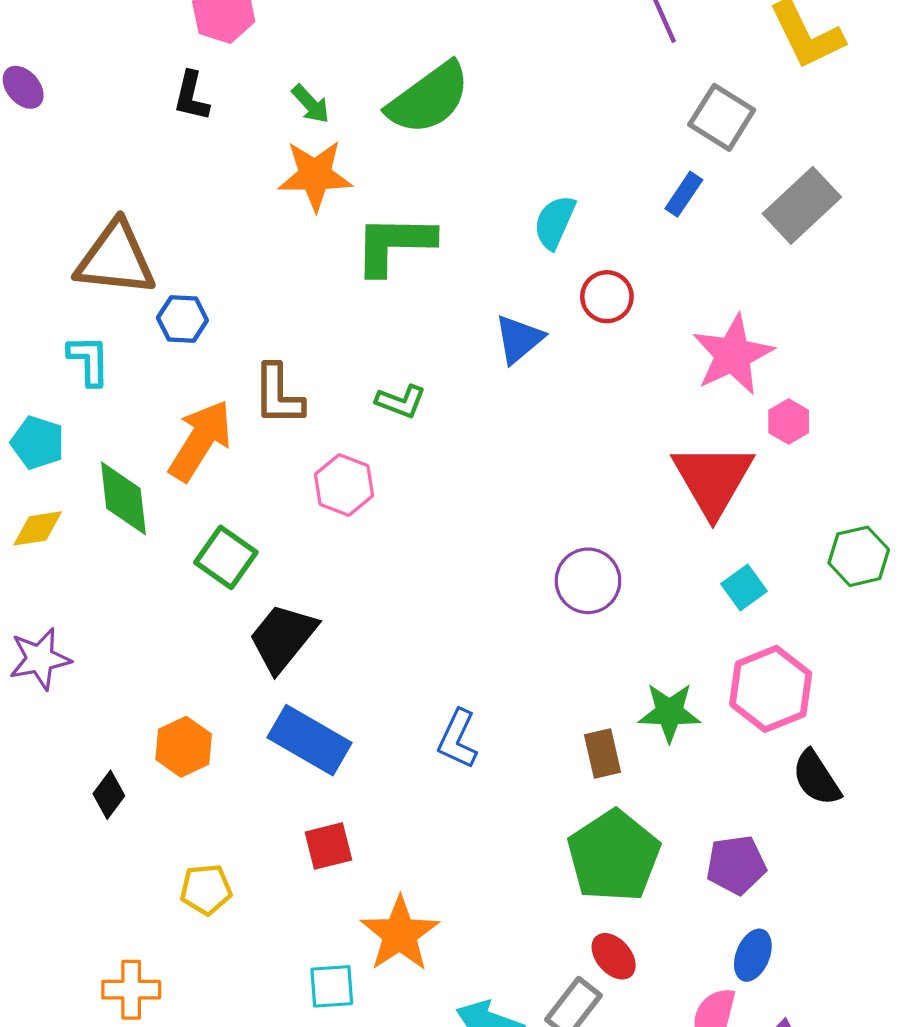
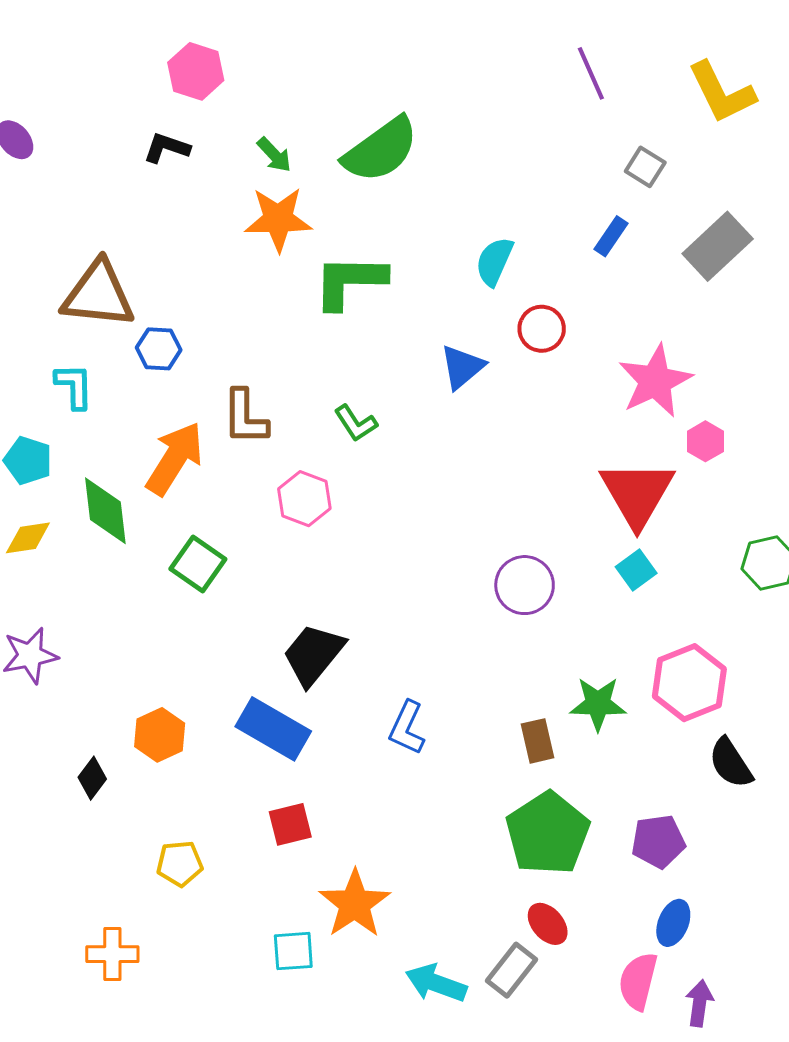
black L-shape: (191, 96) -> (167, 148), turned 96
gray square: (722, 117) -> (645, 167), size x0.7
green L-shape: (401, 401) -> (356, 423), turned 36
cyan square: (744, 587) -> (636, 570), moved
black trapezoid: (283, 638) -> (313, 654), moved

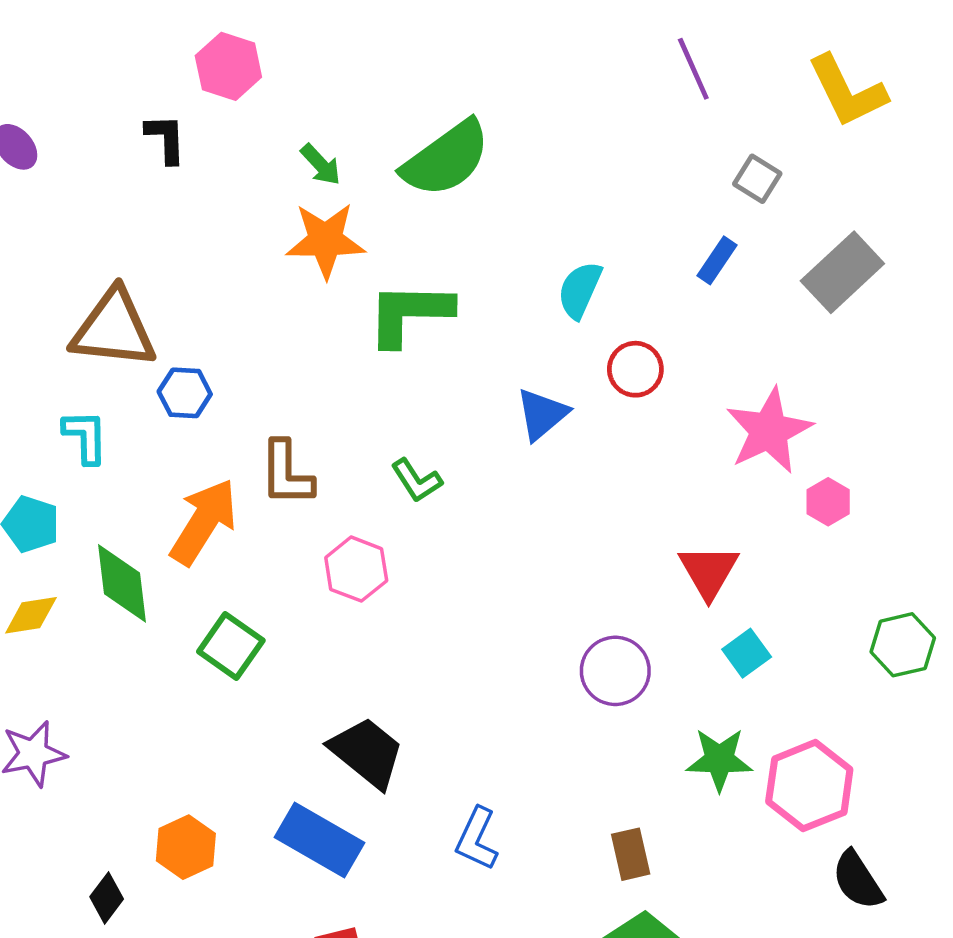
black L-shape: (167, 148) -> (166, 139), moved, turned 69
red triangle: (637, 494) -> (709, 571), moved, size x0.7
black trapezoid: (313, 654) -> (367, 752), turned 90
green star: (598, 704) -> (719, 760), moved

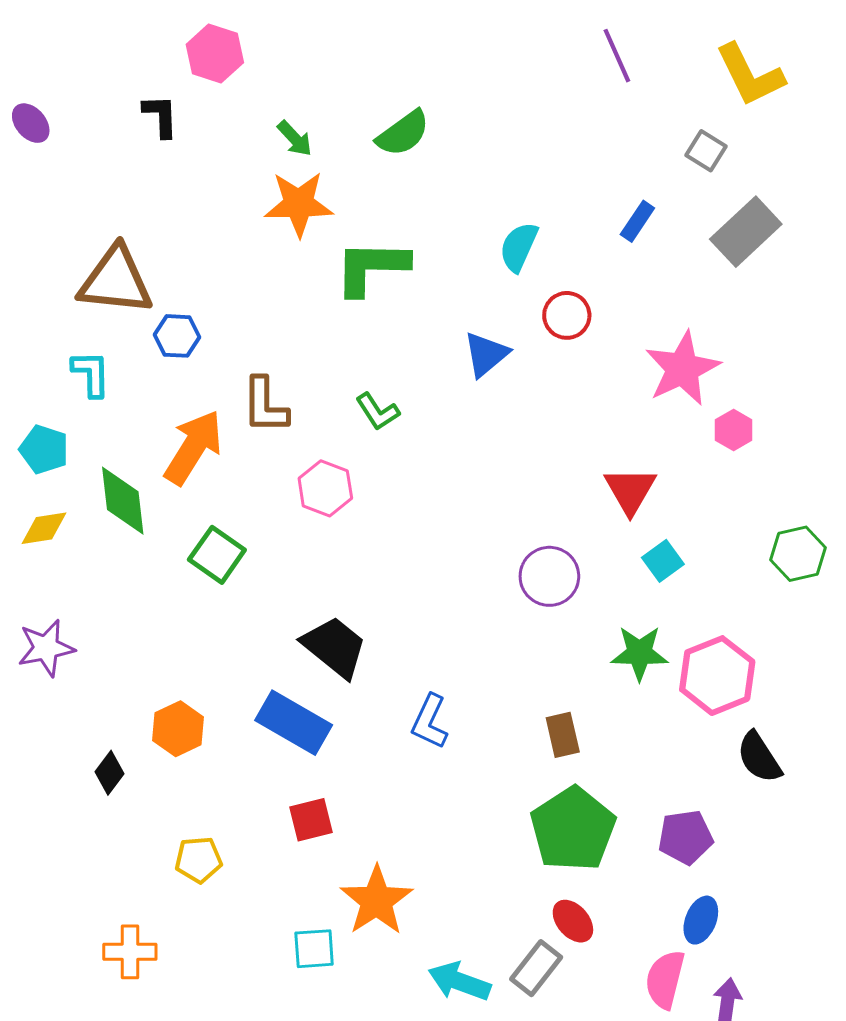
green semicircle: (446, 159) -> (403, 133), size x0.7
gray square: (757, 179) -> (706, 151), moved

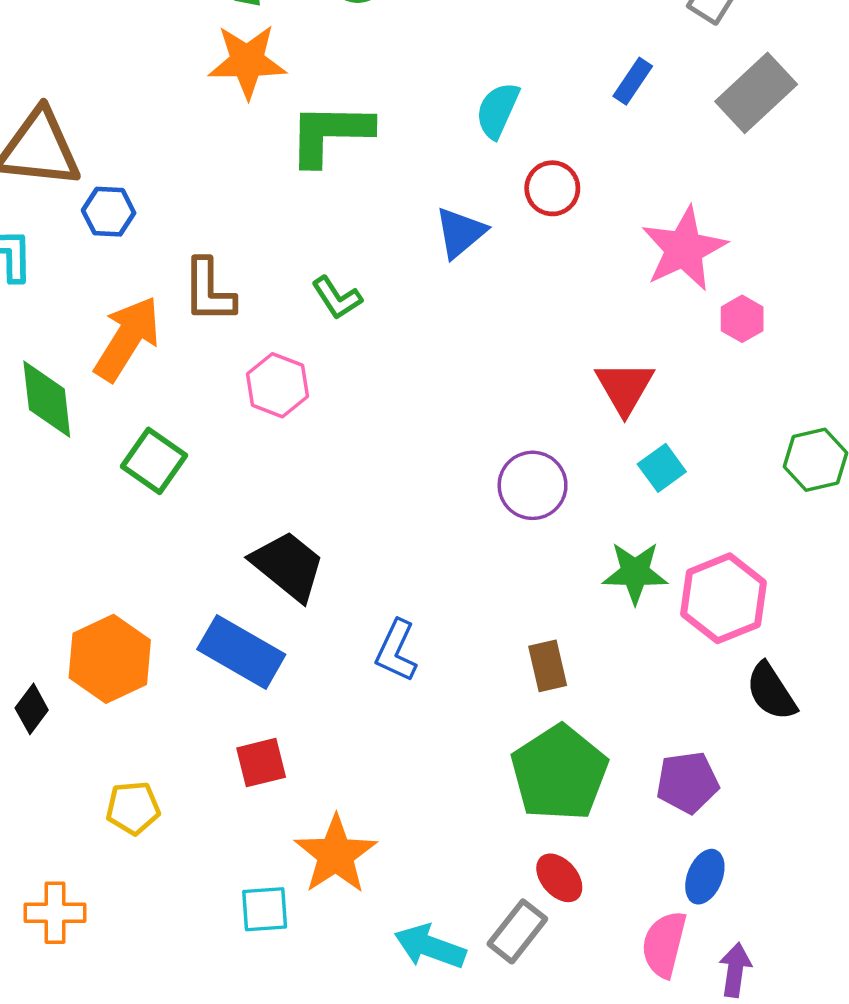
orange hexagon: (178, 729) -> (110, 659), size x1.4

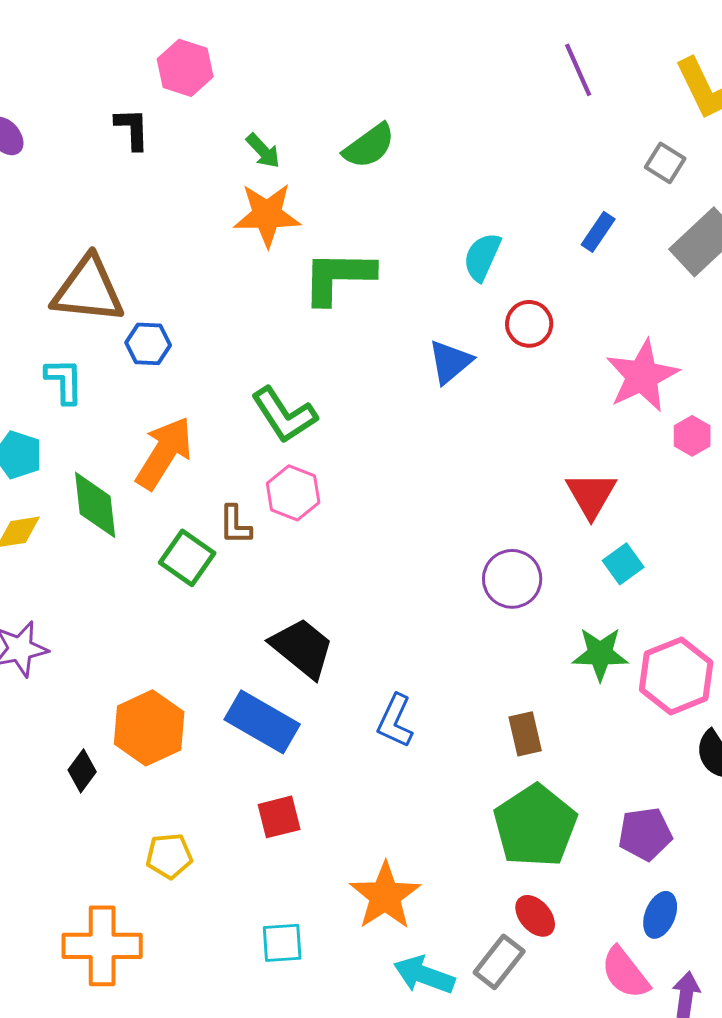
brown L-shape: (209, 291) -> (235, 525), moved, size x0.7
green L-shape: (337, 298) -> (284, 415), moved, size x1.5
orange star: (336, 855) -> (385, 896), moved
orange cross: (55, 913) -> (102, 946), size x1.5
pink semicircle: (664, 944) -> (625, 973), turned -52

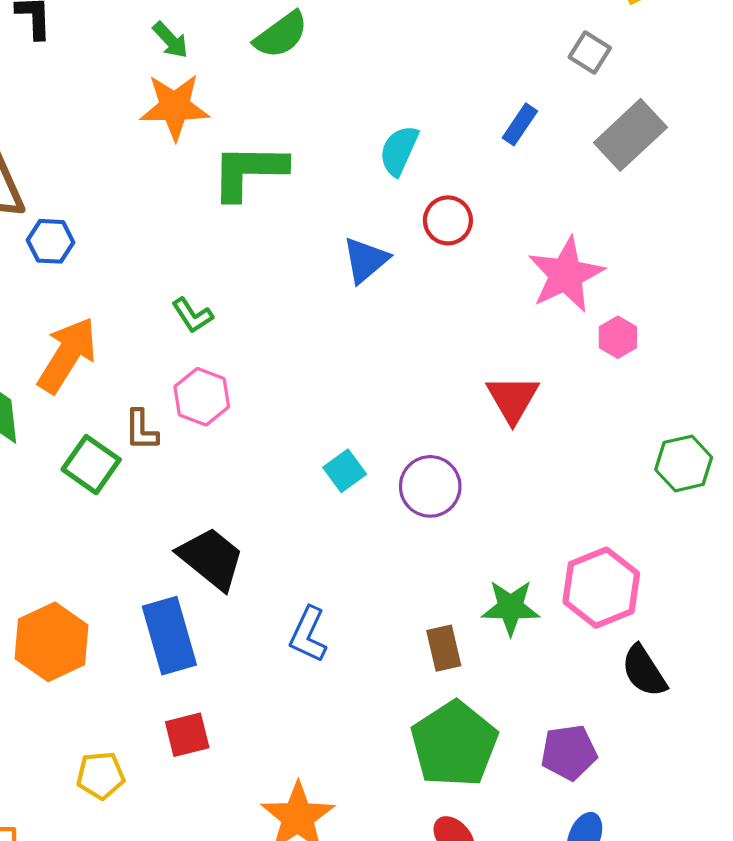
green L-shape: (284, 415) -> (192, 315), size x0.6
cyan square: (623, 564) -> (345, 471), moved
green star: (600, 654) -> (511, 607), moved
blue rectangle: (262, 722) -> (169, 636), turned 44
yellow pentagon: (169, 856) -> (101, 775), moved

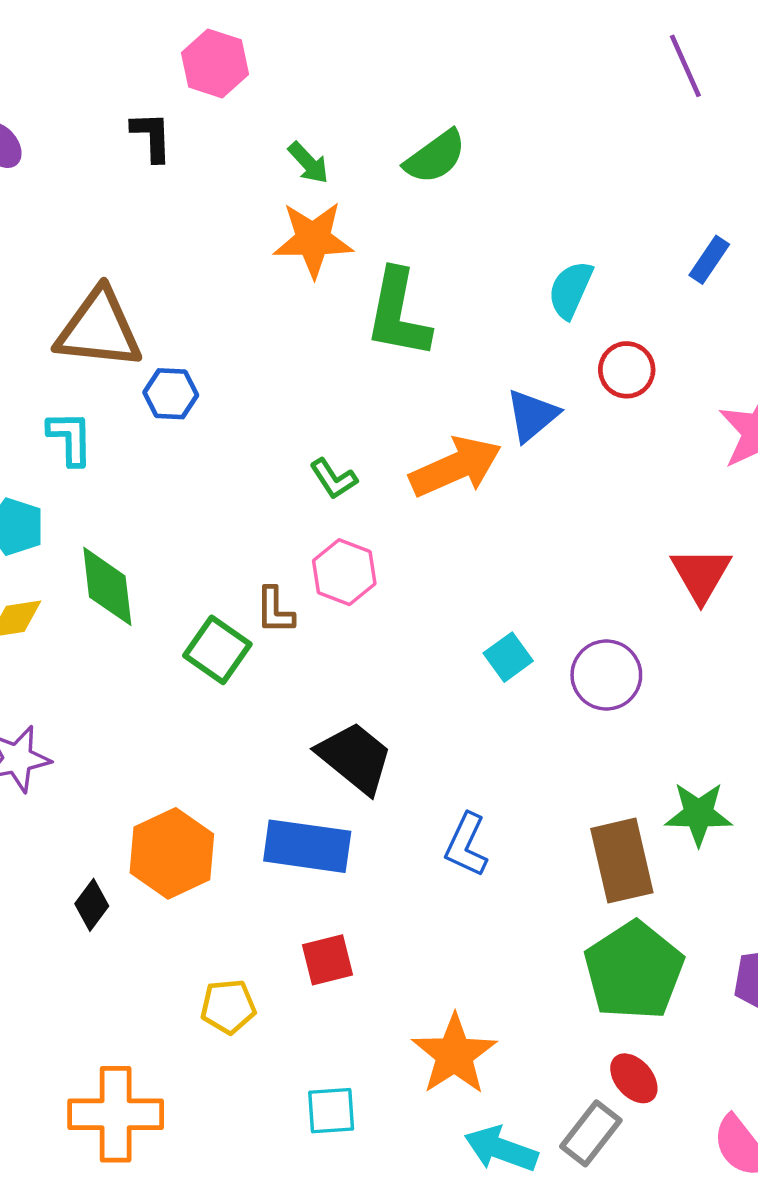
green L-shape: (249, 171) -> (398, 314), turned -80
orange arrow: (67, 355) -> (456, 467), moved, turned 34
blue rectangle: (169, 636) -> (307, 846), turned -66
brown rectangle: (444, 648) -> (622, 861), size x1.6

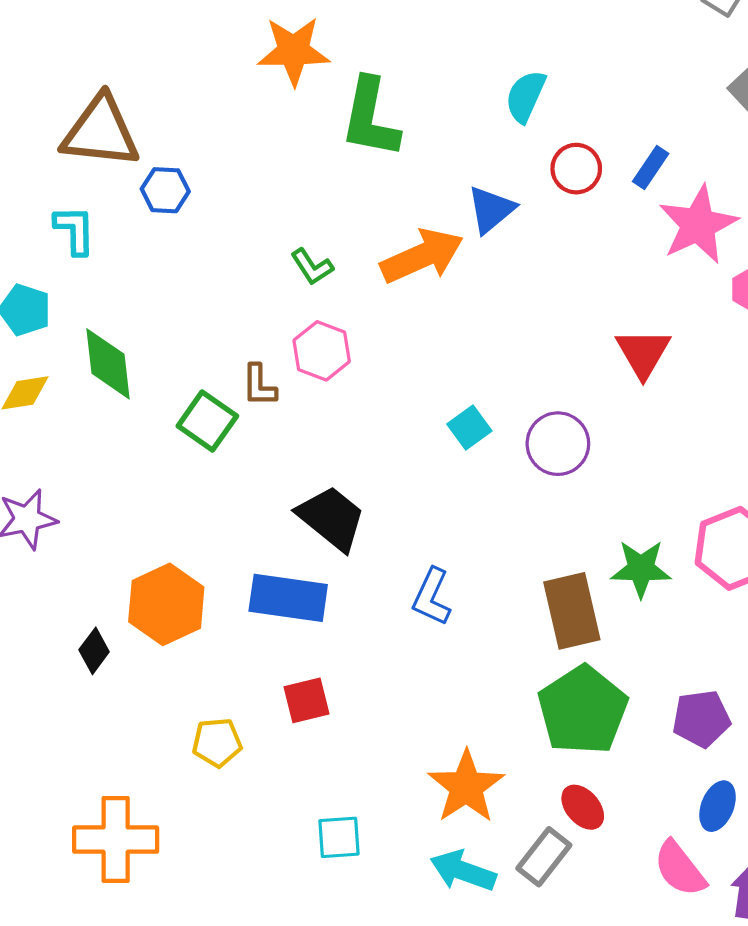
blue rectangle: (709, 260) -> (651, 168), moved
orange star: (454, 1054) -> (466, 787), moved
cyan square: (331, 1111) -> (339, 837), moved

